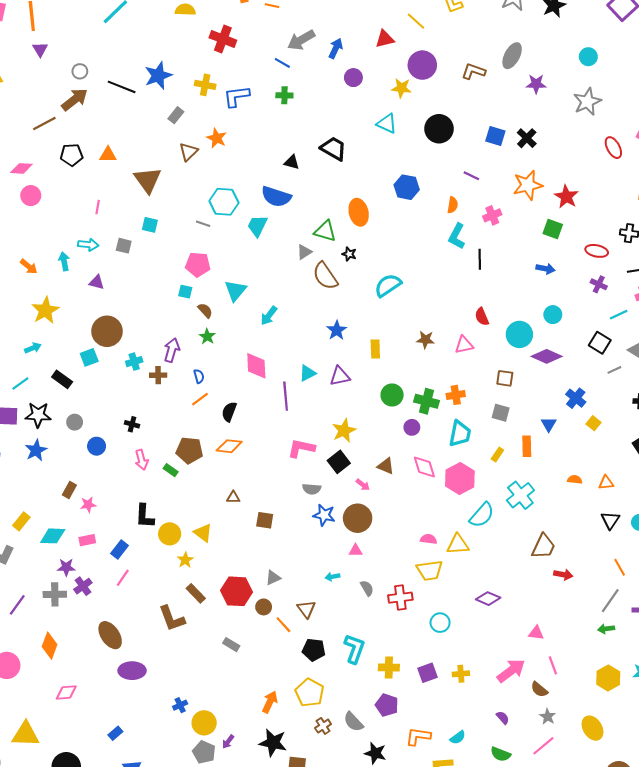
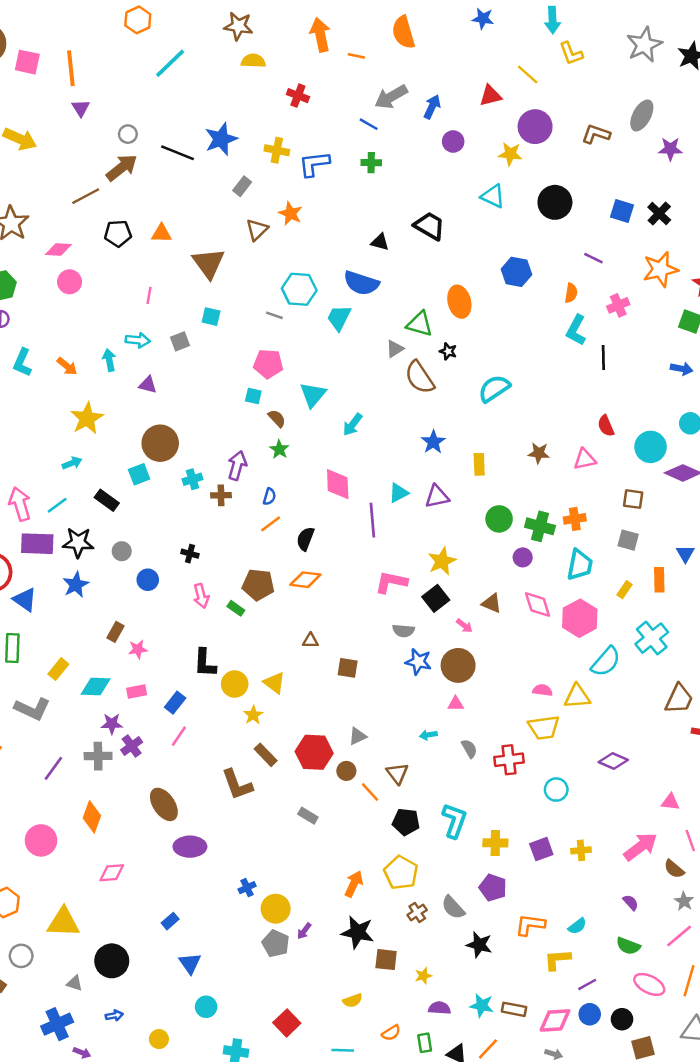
red cross: (223, 39) -> (298, 96), size x0.7
gray square: (124, 246) -> (180, 341), turned -35
blue semicircle: (199, 376) -> (269, 497), turned 32

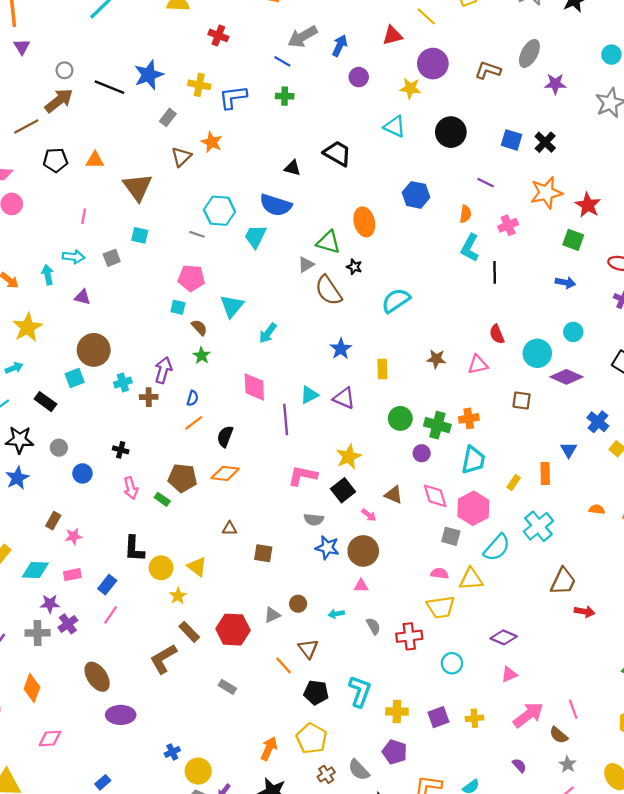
purple triangle: (437, 497) -> (344, 398), turned 35
gray square: (628, 540) -> (451, 536), moved
brown circle: (346, 771) -> (298, 604), moved
brown L-shape: (237, 785) -> (163, 659), turned 80
pink triangle: (670, 802) -> (509, 674), moved, turned -30

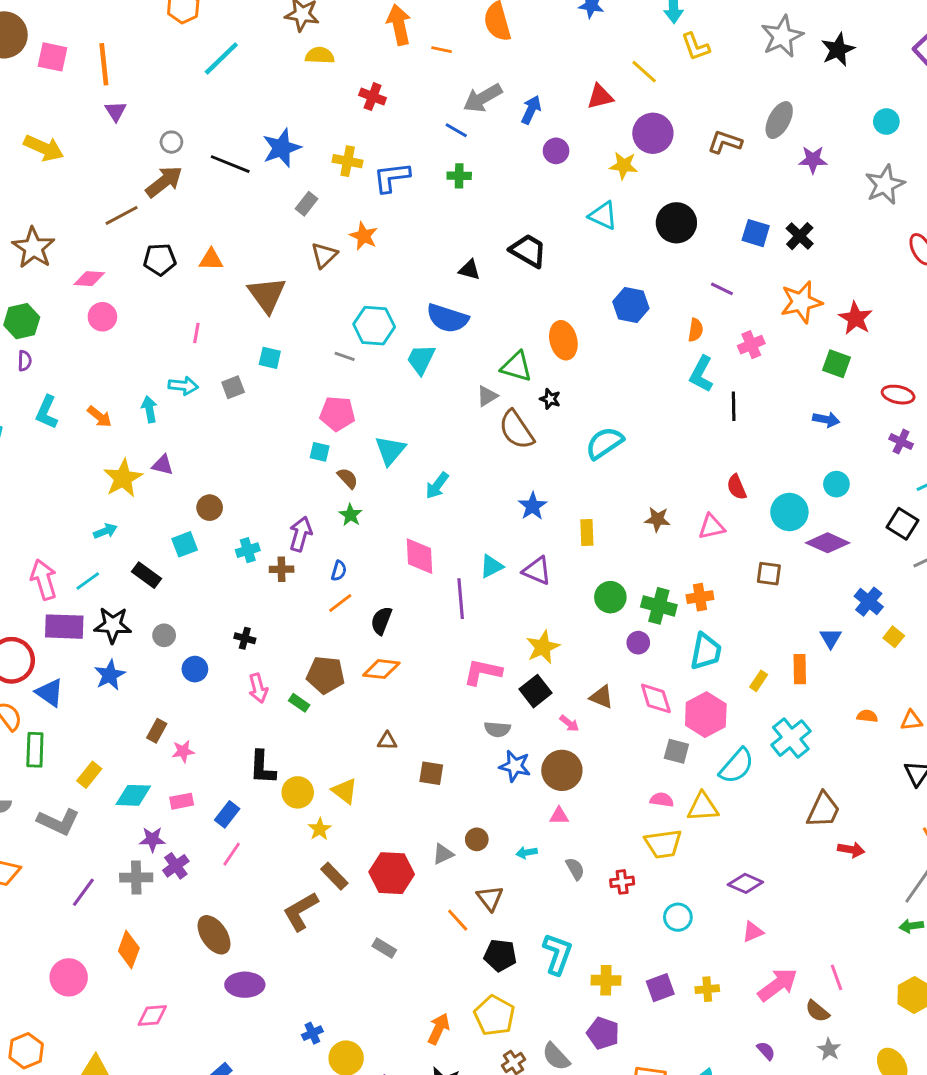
purple triangle: (82, 297) -> (163, 465), moved
brown circle: (94, 350) -> (210, 508), size x0.6
red cross: (409, 636) -> (622, 882), size x0.7

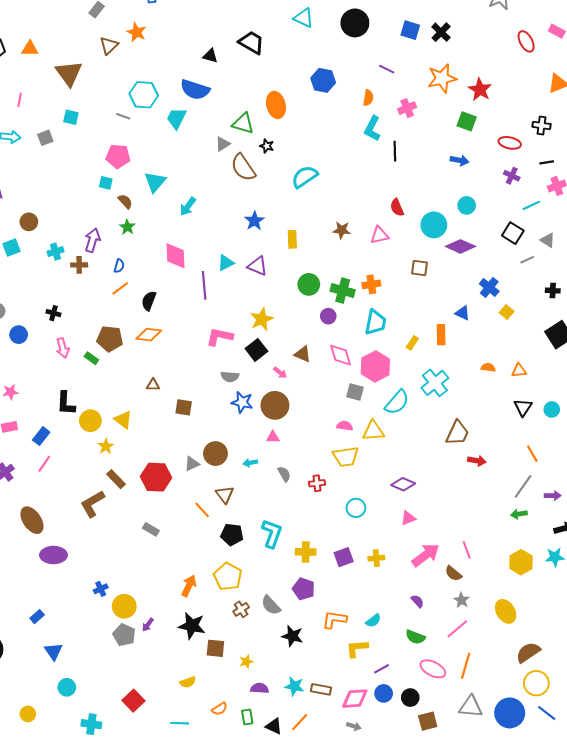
blue triangle: (831, 638) -> (463, 313), turned -35
brown circle: (477, 839) -> (215, 454), size x1.5

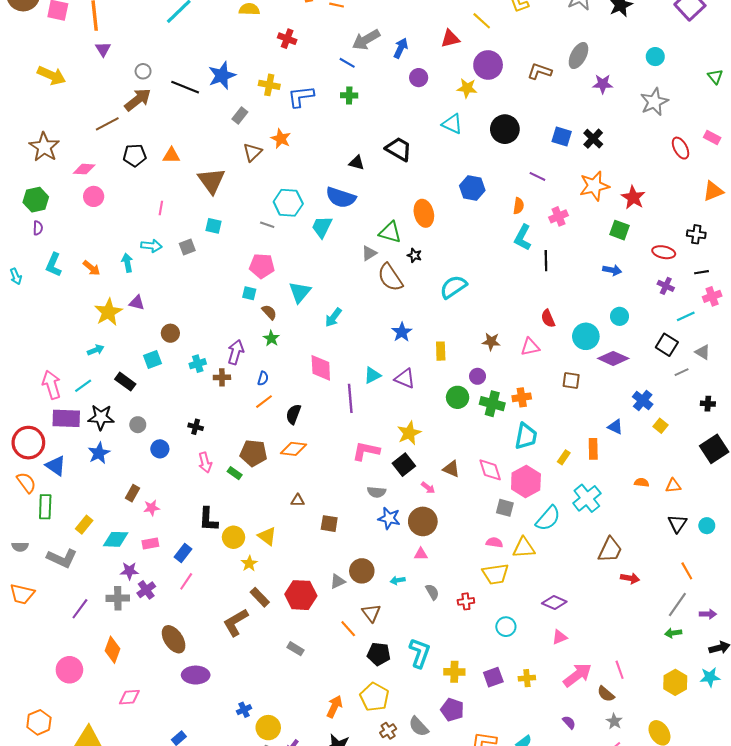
purple circle: (328, 316) -> (478, 376), moved

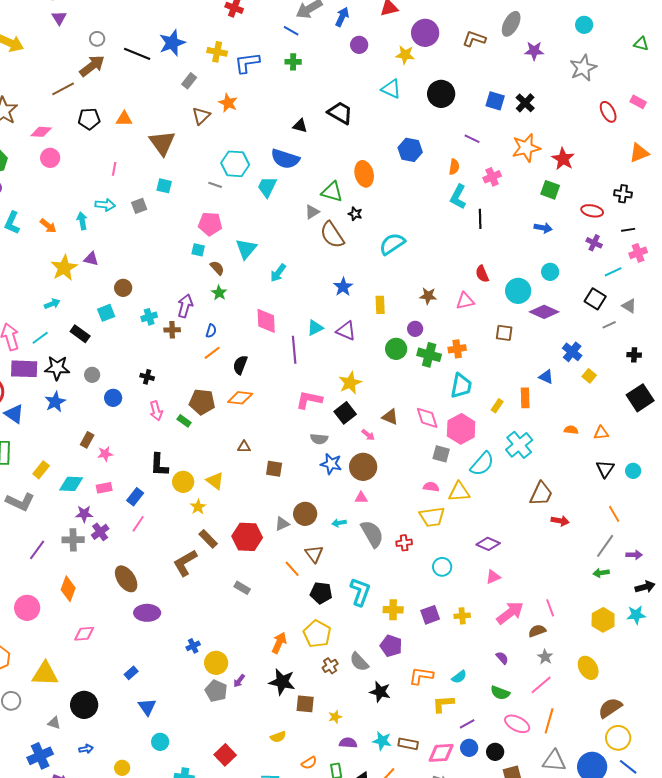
green triangle: (715, 77) -> (641, 44), turned -35
gray semicircle: (432, 592) -> (372, 534), size x1.8
brown semicircle: (606, 694) -> (537, 631), turned 120

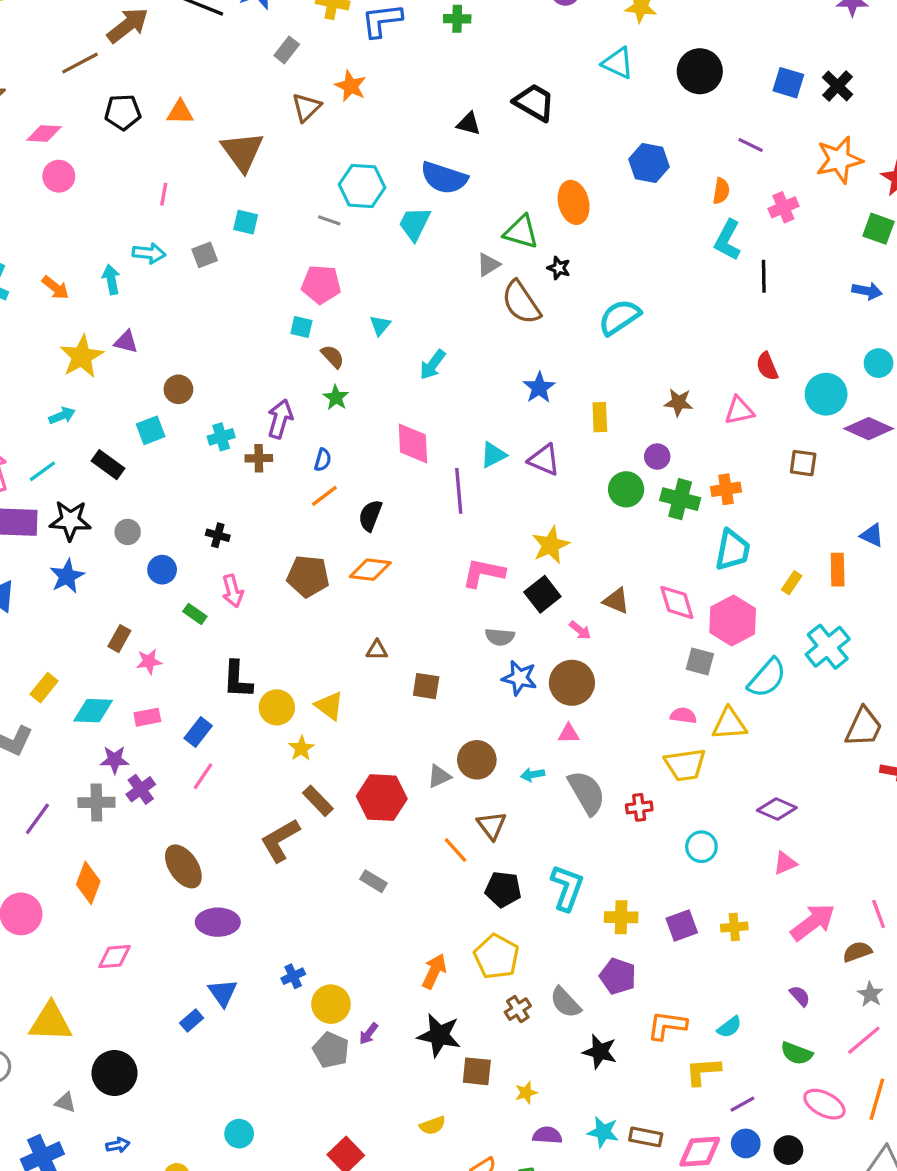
cyan triangle: (246, 249) -> (380, 325), size x0.6
green rectangle: (184, 421) -> (195, 614), moved
blue triangle: (147, 707) -> (223, 993), moved

